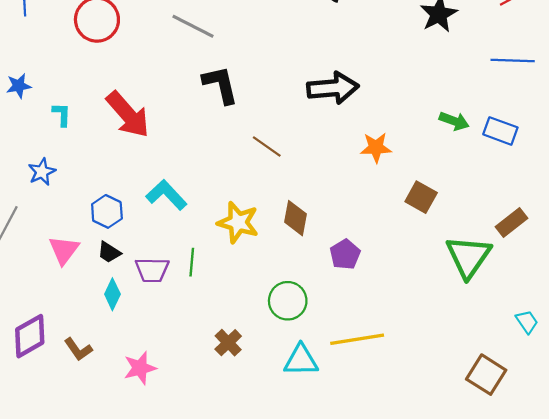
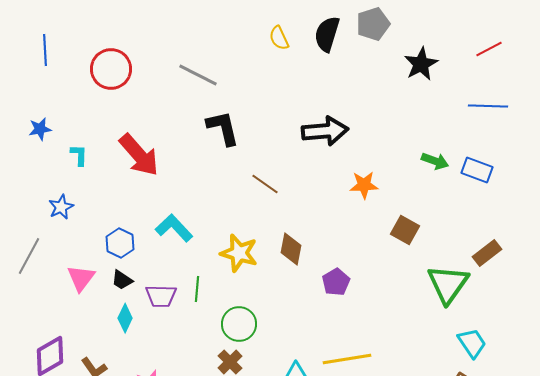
green circle: (288, 301) -> (239, 324), moved
cyan trapezoid: (527, 322) -> (472, 343), moved, size x1.4

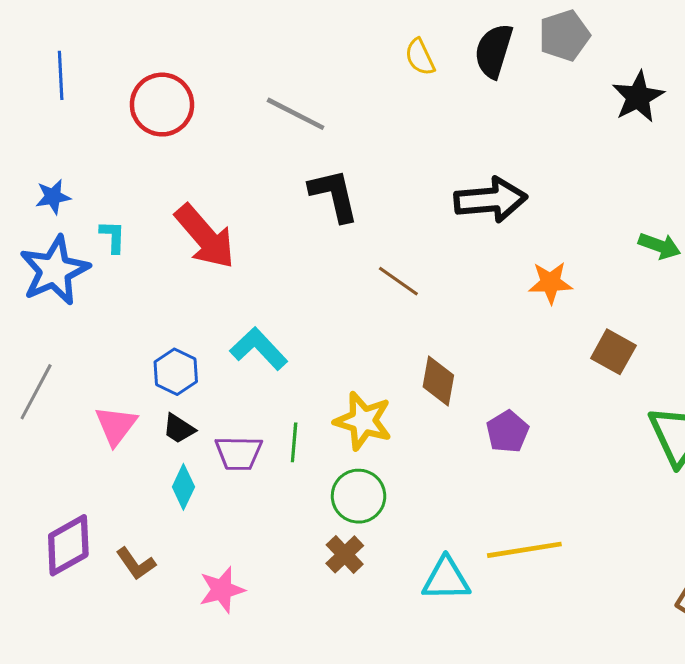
blue star: (61, 207) -> (54, 270), moved, size x1.8
yellow star: (239, 253) -> (363, 421), moved

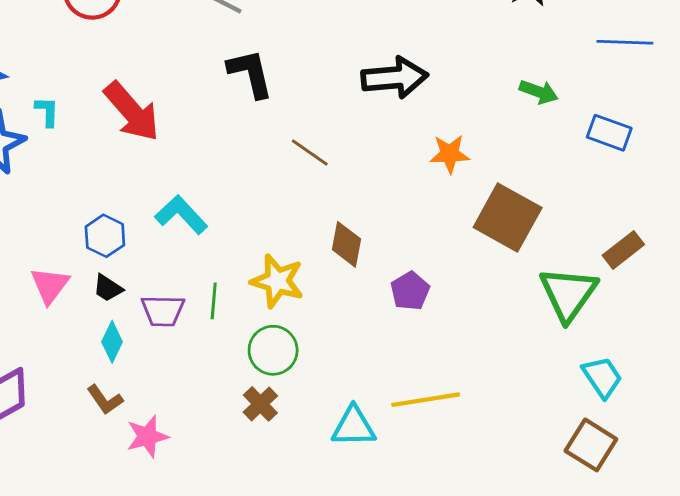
green arrow: (659, 246) -> (539, 92), moved
brown square: (613, 352) -> (508, 217), size x1.6
brown L-shape: (136, 564) -> (105, 400), moved

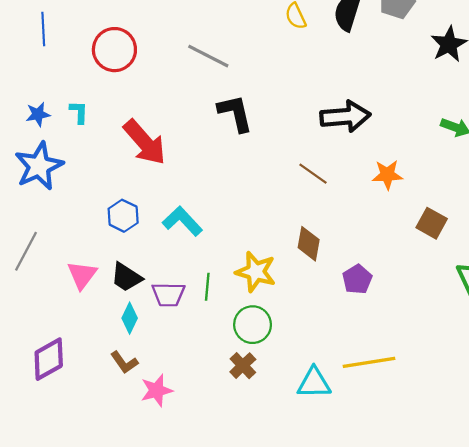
cyan L-shape: (47, 112) -> (79, 112), moved
brown line: (310, 153) -> (313, 174), moved
brown square: (508, 217) -> (432, 223), size x0.6
blue hexagon: (105, 236) -> (123, 216), moved
black trapezoid: (108, 288) -> (126, 277), size x1.4

